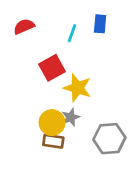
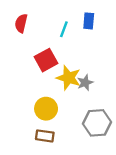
red semicircle: (24, 26) -> (21, 23), turned -54
gray star: (71, 117) -> (85, 83), moved
brown rectangle: (53, 141) -> (45, 136), moved

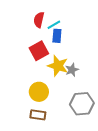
blue rectangle: (89, 21) -> (57, 36), moved
red semicircle: (21, 23) -> (39, 20), moved
cyan line: (64, 29) -> (54, 25), turned 40

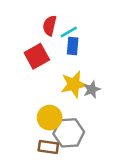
red square: (39, 51) -> (37, 56), moved
yellow star: (58, 66) -> (74, 84), turned -30
gray hexagon: (82, 104) -> (69, 133), moved

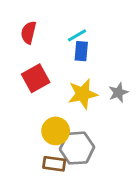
red semicircle: (50, 26) -> (29, 33), moved
red square: (37, 56) -> (36, 78), moved
gray star: (92, 89) -> (118, 92), moved

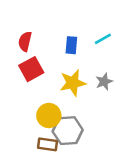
red semicircle: (29, 33) -> (25, 41), moved
cyan line: (77, 35) -> (103, 39), moved

